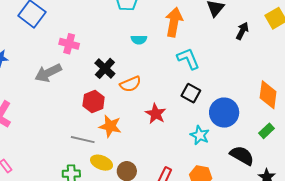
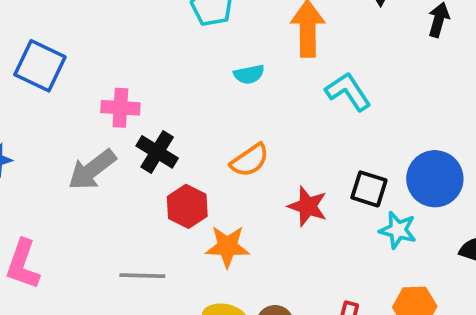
black cross: (105, 68) -> (157, 152), moved
black square: (191, 93) -> (369, 189), moved
gray line: (83, 140) -> (142, 276), moved

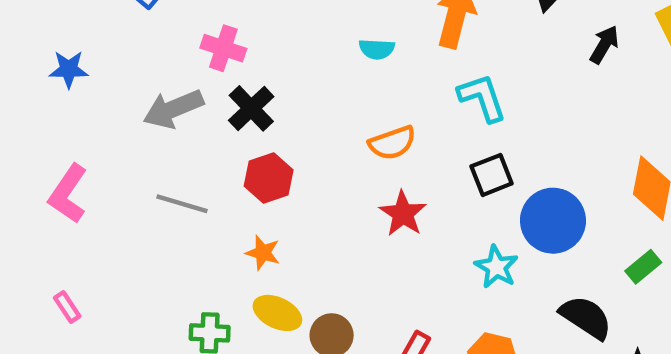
orange semicircle: (250, 160) -> (392, 143), moved
black square: (369, 189) -> (492, 175), moved, turned 36
orange star: (227, 246) -> (263, 253), moved, size x0.7
gray line: (142, 276) -> (182, 204), moved

